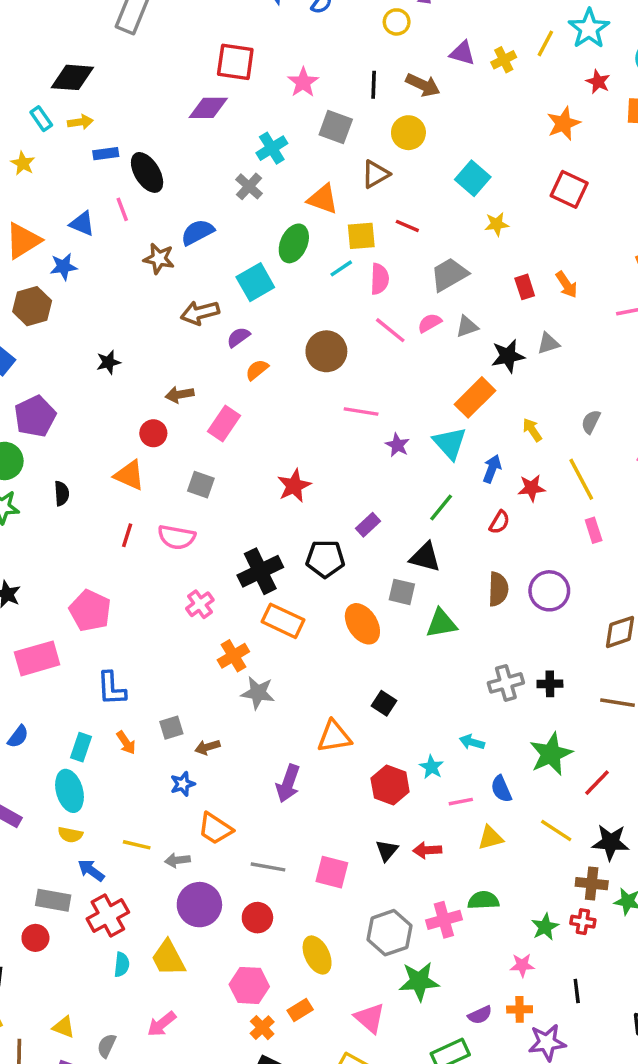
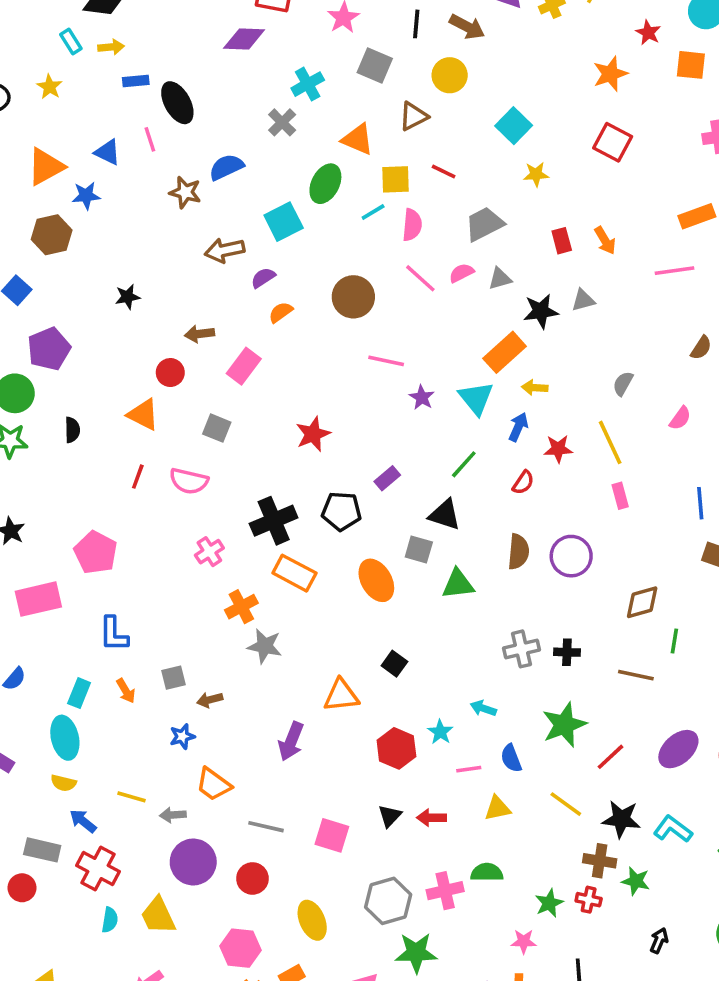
yellow arrow: (532, 430) -> (535, 388), moved, turned -55
red cross: (108, 916) -> (98, 869), turned -36

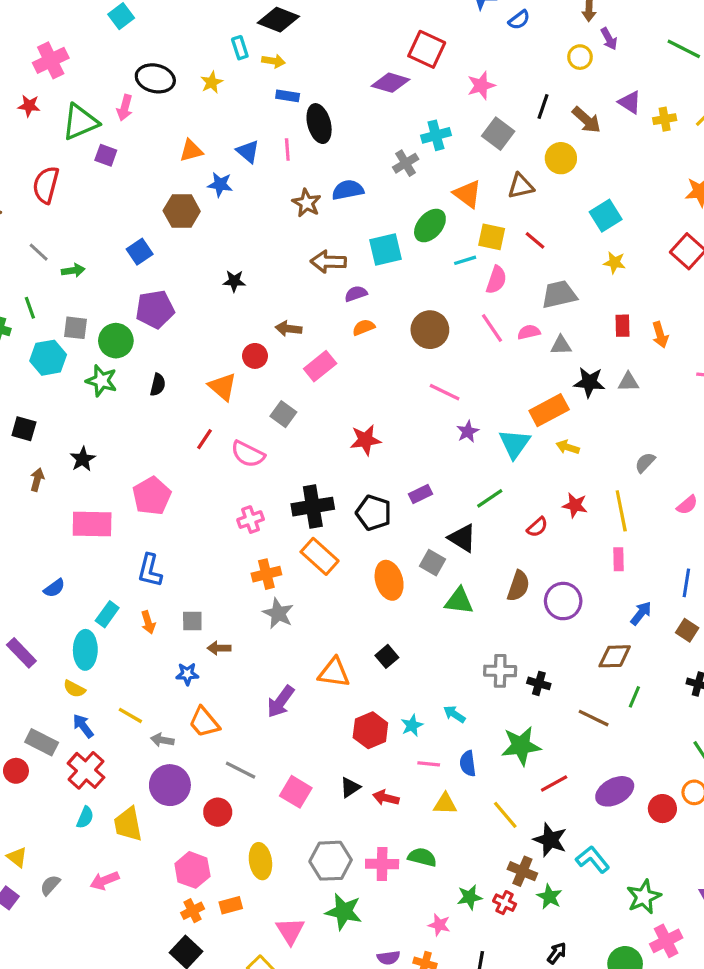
orange triangle: (46, 167) -> (191, 151), size x0.7
blue arrow: (518, 427) -> (641, 613), moved

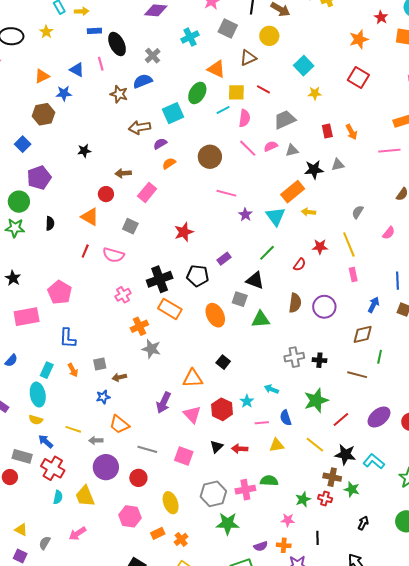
gray cross: (406, 163) -> (153, 56), moved
orange cross: (193, 911) -> (181, 539), moved
pink triangle: (290, 931) -> (192, 414), moved

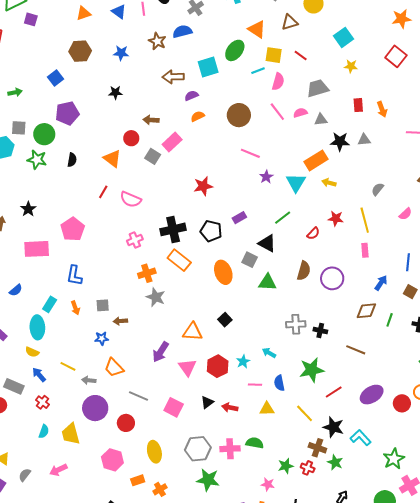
blue star: (64, 93) -> (121, 53), moved
gray square: (130, 226) -> (153, 156), moved
green line: (380, 357) -> (390, 320), moved
red cross: (53, 468) -> (42, 402), size x0.6

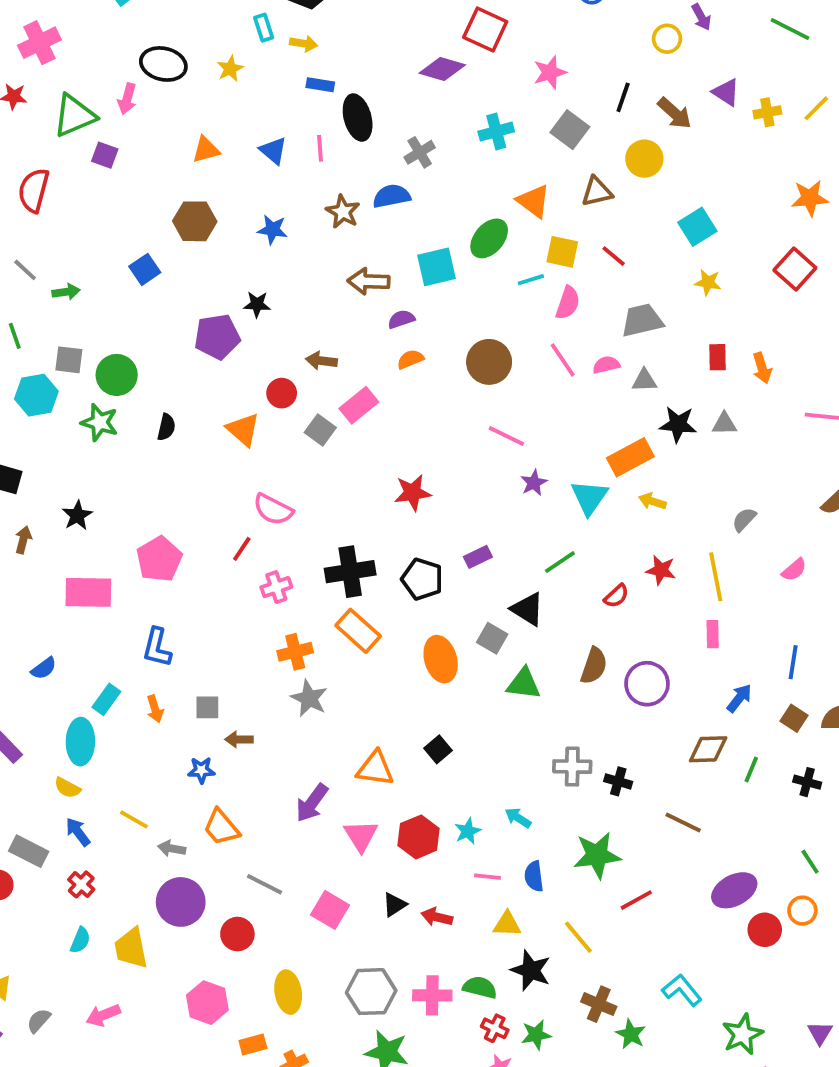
purple pentagon: (67, 113) -> (217, 337), moved
red line: (103, 192) -> (242, 549), moved
purple ellipse: (372, 395) -> (734, 890), moved
black star: (333, 427) -> (531, 970), moved
red cross: (308, 468) -> (495, 1028), moved

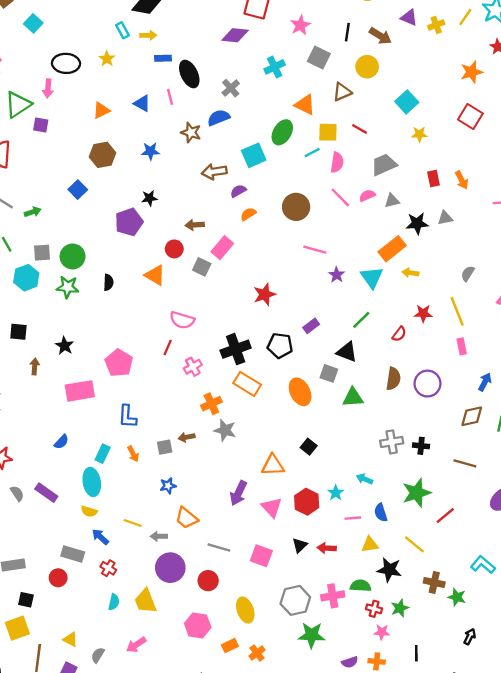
brown arrow: (239, 739) -> (187, 437), moved

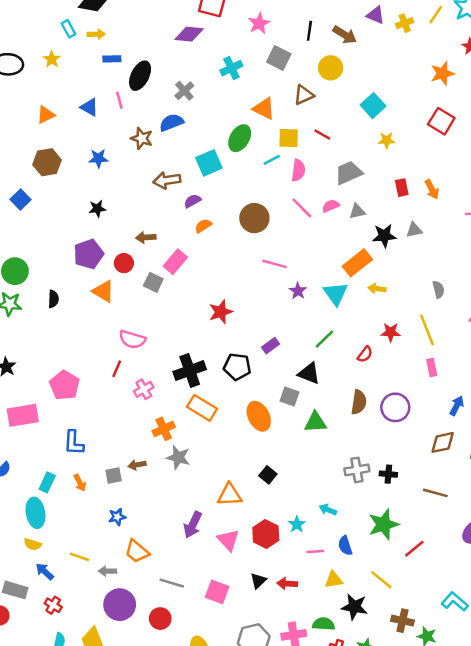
black ellipse: (189, 74) -> (140, 76), turned 52
purple pentagon: (129, 222) -> (89, 254), moved
gray semicircle: (468, 274) -> (438, 289), turned 133

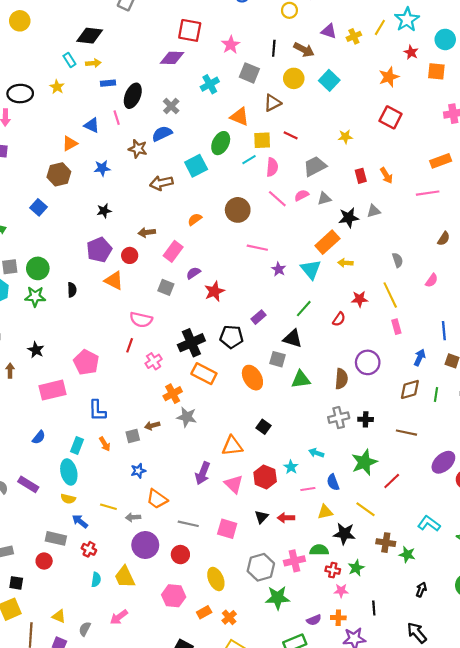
cyan square: (373, 106) -> (329, 80), moved
orange triangle: (46, 115) -> (70, 143), moved
purple semicircle: (192, 201) -> (193, 273), moved
gray square: (153, 282) -> (166, 287), moved
brown semicircle: (359, 402) -> (341, 379), moved

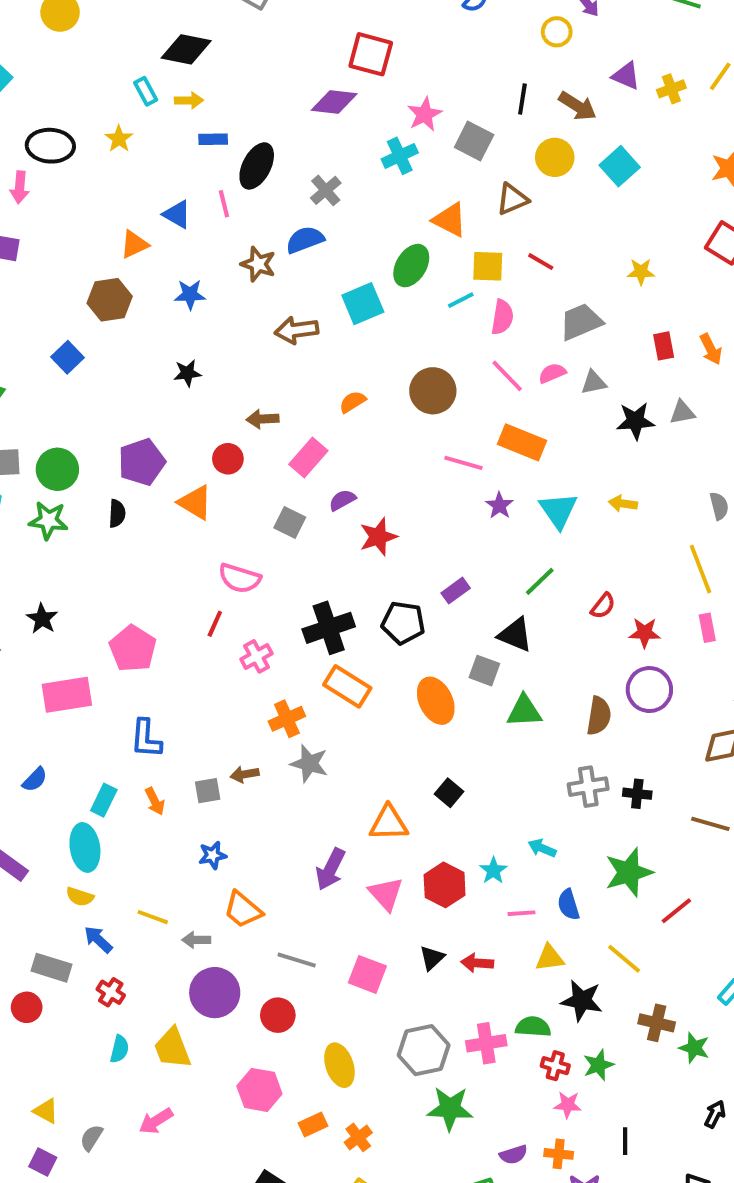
pink star: (231, 45) -> (425, 114), moved
orange rectangle: (327, 242) -> (522, 442), moved, turned 60
purple pentagon: (99, 250) -> (142, 462), moved
red star: (360, 299) -> (645, 633), moved

